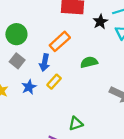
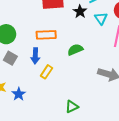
orange rectangle: (60, 41) -> (46, 35), turned 48
blue star: (29, 87) -> (19, 94), moved

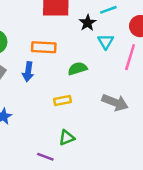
cyan triangle: (101, 18) -> (106, 42), moved
yellow rectangle: (46, 72) -> (62, 100), moved, turned 40

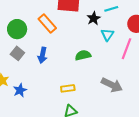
orange rectangle: (44, 47) -> (47, 24), moved, turned 42
yellow rectangle: (62, 100) -> (68, 88), moved

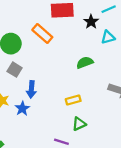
cyan triangle: (107, 35) -> (108, 37), turned 48
blue arrow: (42, 55) -> (31, 89), moved

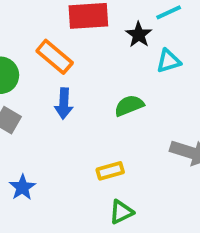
blue arrow: (31, 89) -> (64, 103), moved

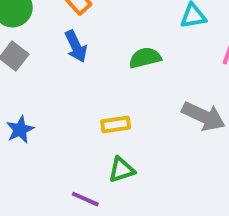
blue arrow: (64, 103) -> (76, 46), turned -36

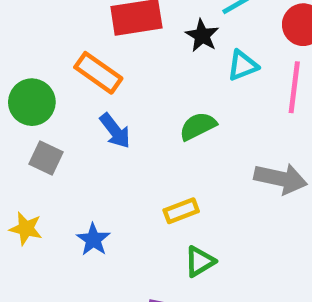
blue star: (20, 130) -> (93, 240), moved

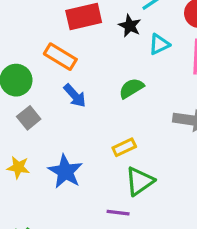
gray square: (46, 158) -> (29, 118), turned 30
blue star: (93, 240) -> (65, 171), size x1.5
green triangle: (200, 261) -> (140, 181), size x1.4

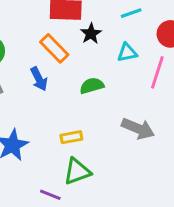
black star: (130, 26) -> (91, 34), moved
orange rectangle: (60, 57) -> (54, 48), moved

